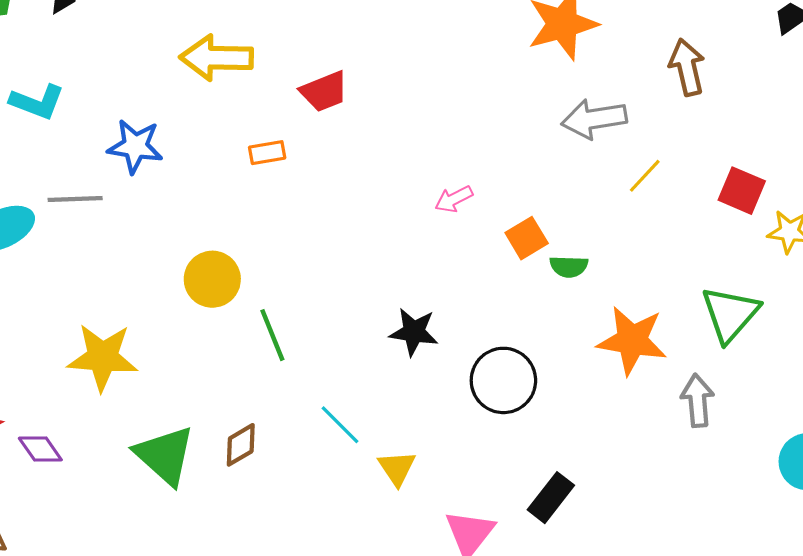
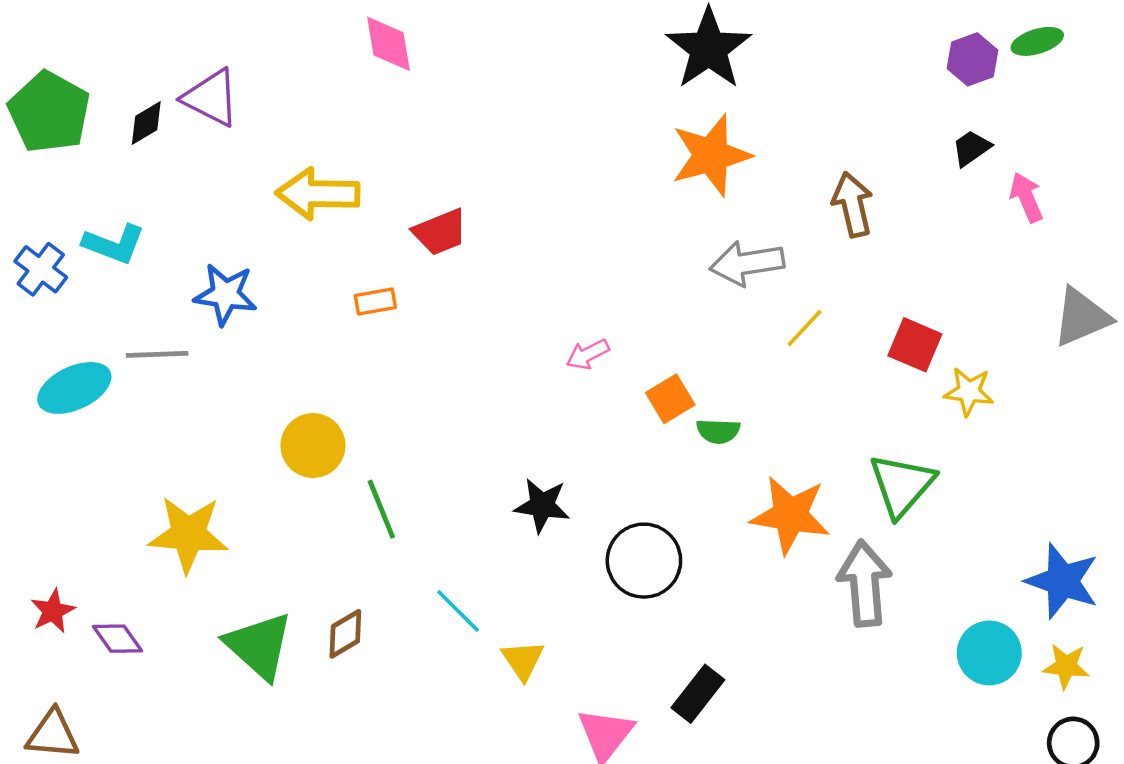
gray arrow: (697, 400) -> (865, 583), size x1.4

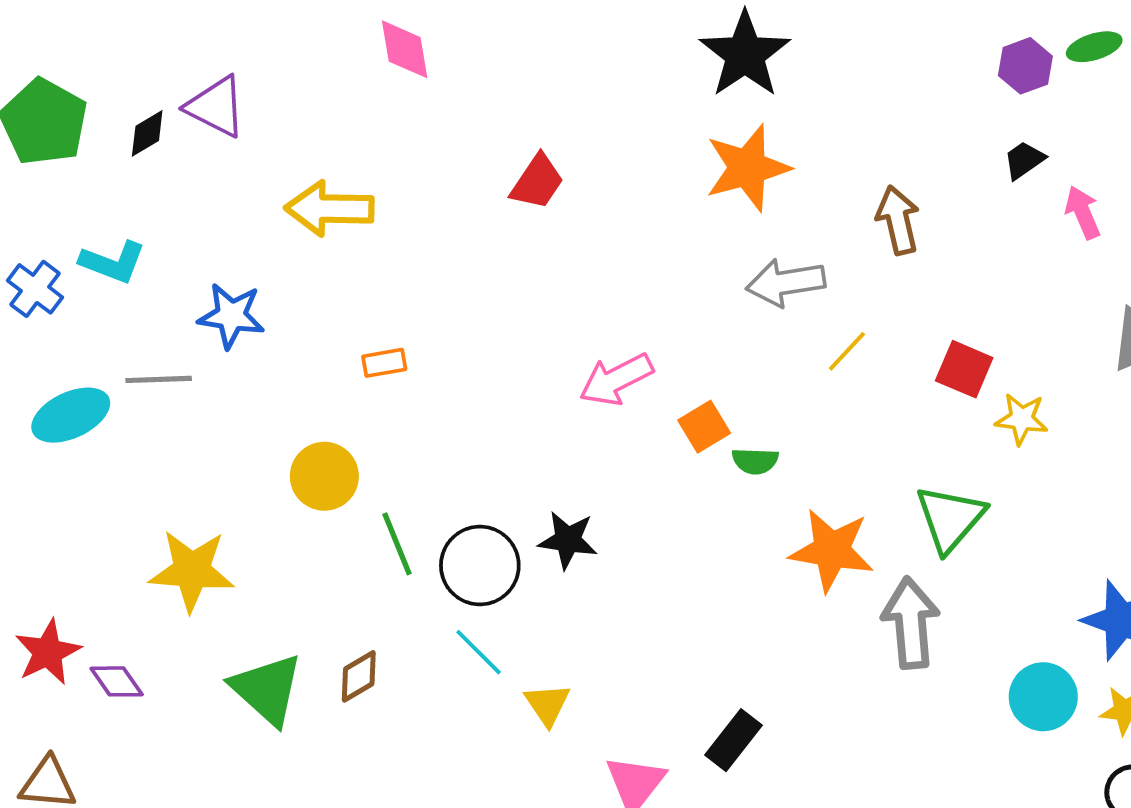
red trapezoid: (440, 232) -> (537, 182), moved, turned -34
orange rectangle: (375, 302) -> (384, 363), moved
pink arrow: (588, 354) -> (616, 379), size x1.6
black circle: (644, 561) -> (480, 565), moved
red star: (53, 611) -> (48, 652), size x1.4

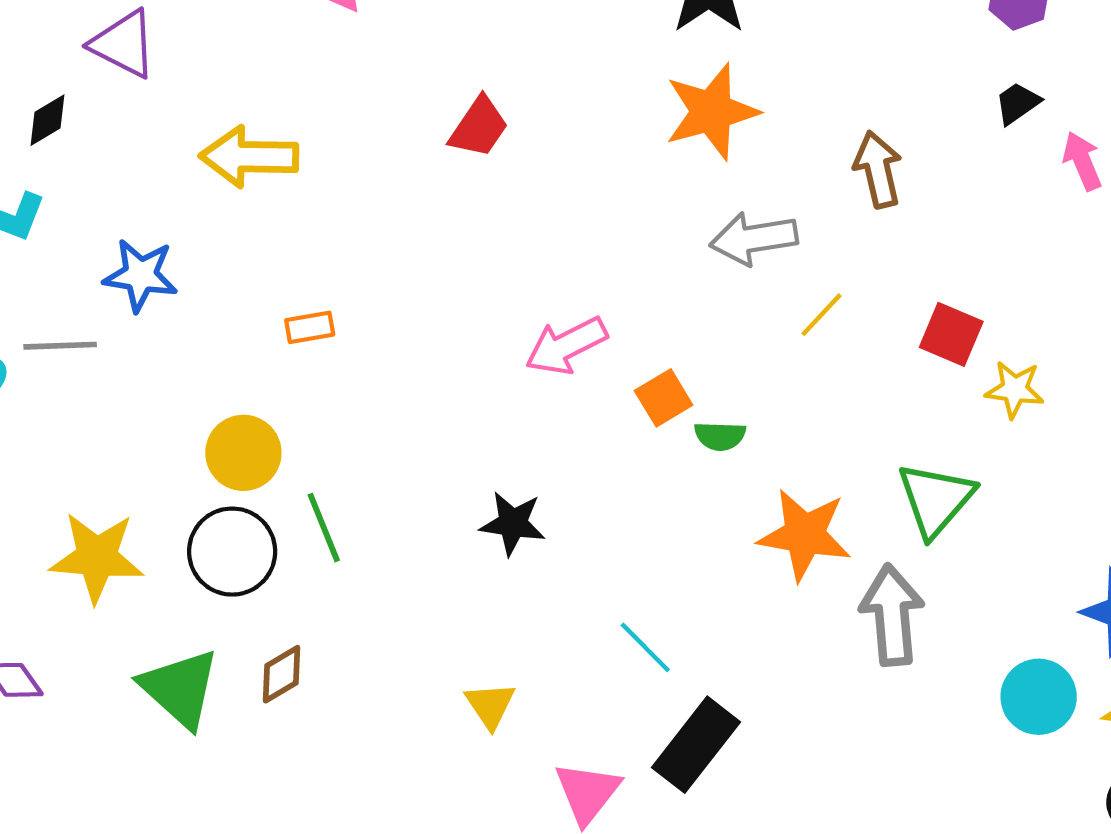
black diamond: (147, 133) -> (47, 120), moved
black circle: (480, 565) -> (232, 552), moved
cyan line: (479, 652) -> (645, 647), moved
black rectangle: (733, 740) -> (696, 745), size x1.4

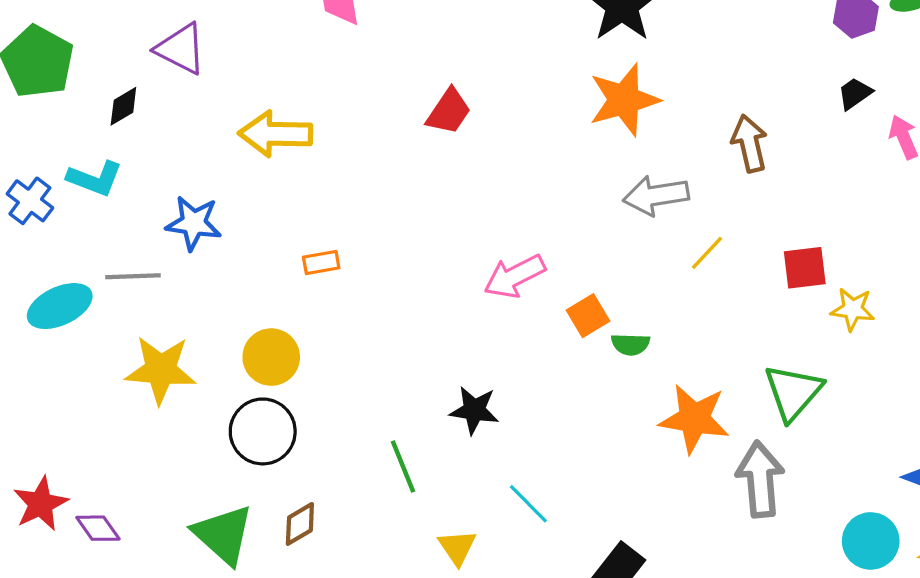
red square: (951, 334) -> (805, 268), turned -30
green line: (324, 528) -> (403, 467), moved
yellow star: (97, 557) -> (161, 370), moved
cyan line: (645, 647) -> (528, 504), moved

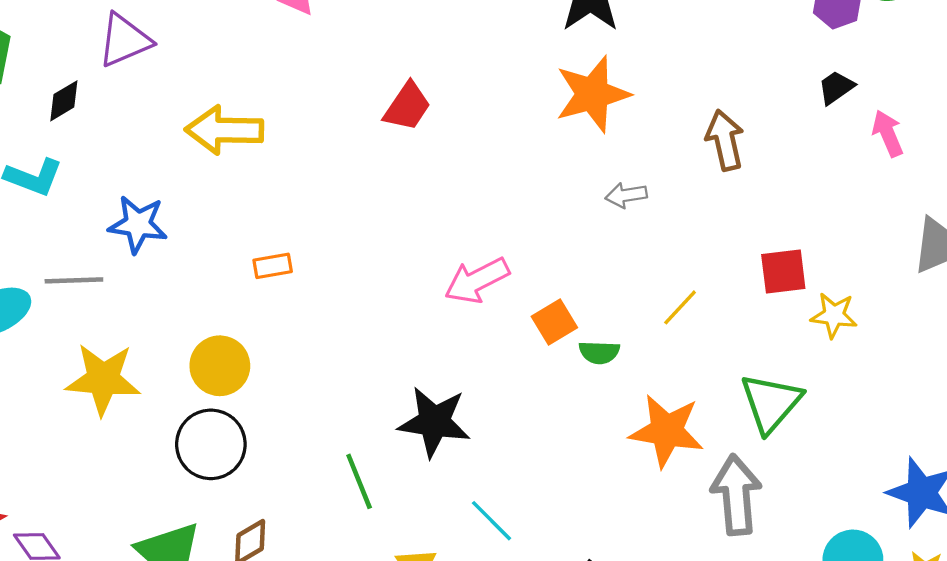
purple triangle: (181, 49) -> (124, 40), turned -50
gray arrow: (656, 195) -> (626, 195), size x0.6
yellow line: (707, 253) -> (680, 307), moved
black star: (474, 410) -> (434, 422), size x1.4

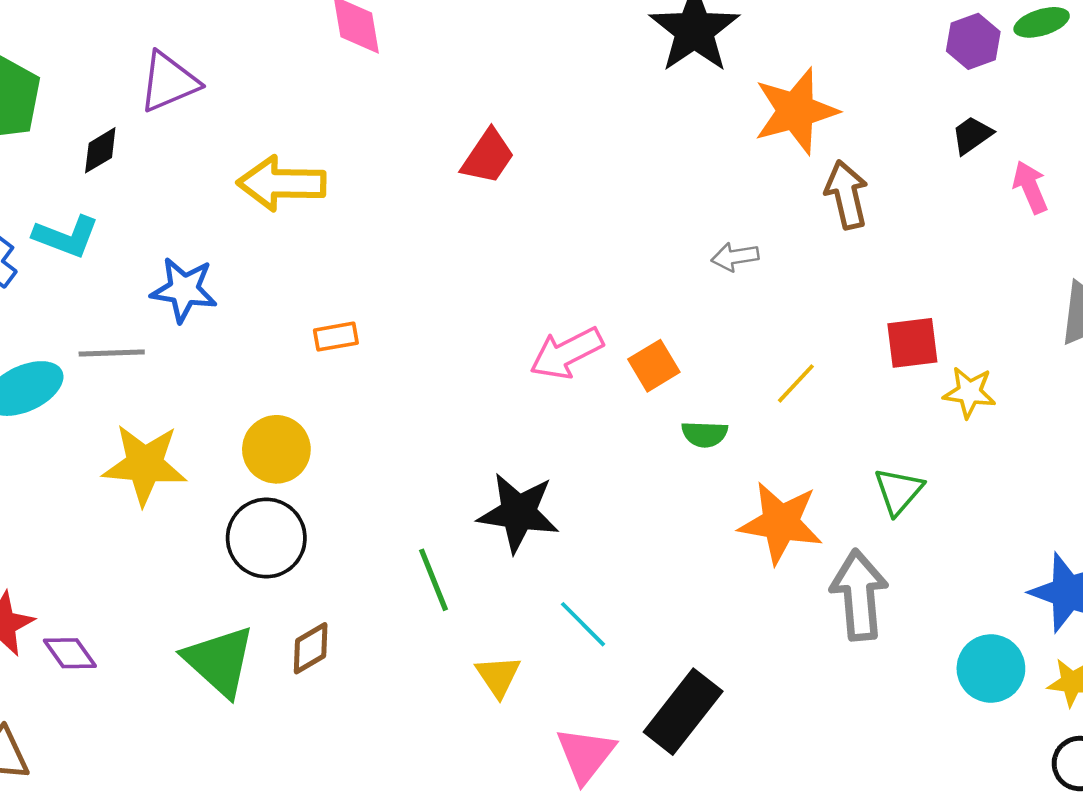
orange star: (593, 94) -> (796, 111), moved
orange square: (554, 322) -> (654, 366), moved
green triangle: (771, 403) -> (898, 491), size x0.7

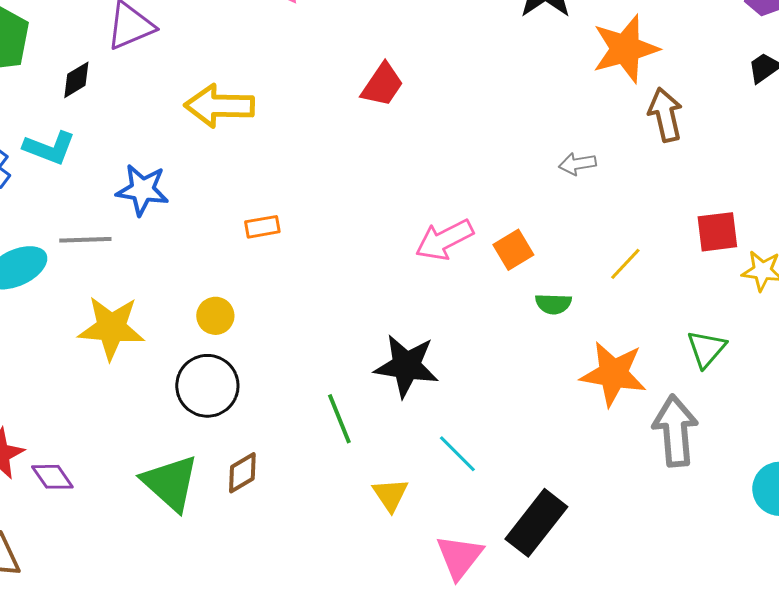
yellow circle: (276, 449) -> (215, 316), size x0.7

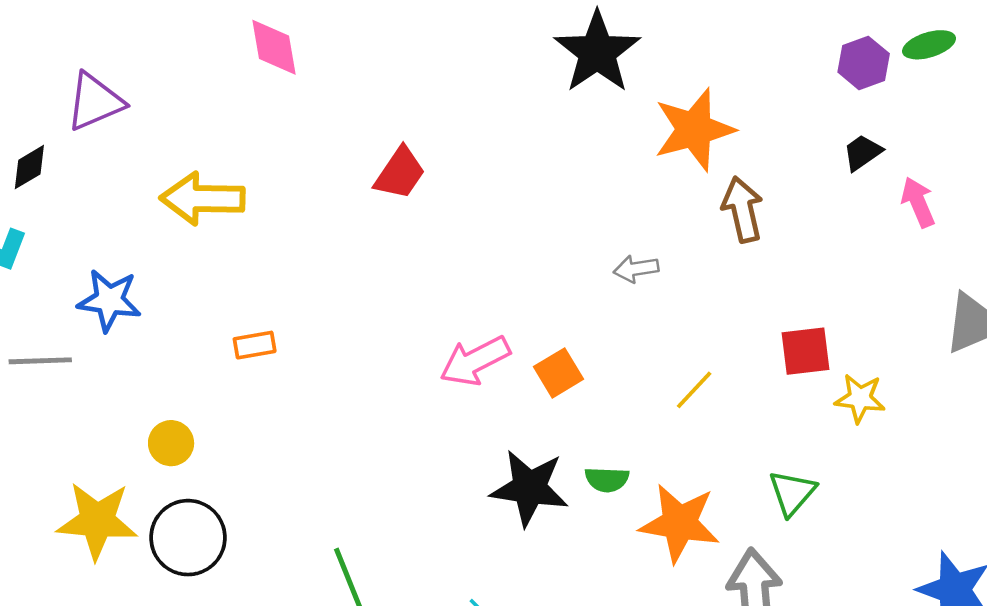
green semicircle: (553, 304) -> (607, 479), moved
yellow circle: (215, 316) -> (171, 443), moved
yellow star: (111, 328) -> (97, 521), moved
black star: (406, 366) -> (529, 488), moved

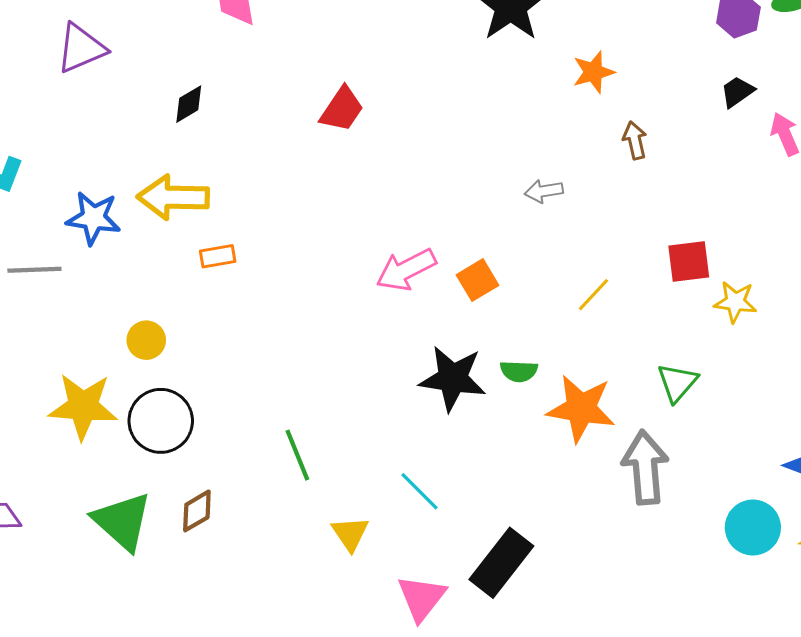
orange star: (694, 130) -> (593, 72), size x0.6
black diamond: (29, 167) -> (189, 104), moved
yellow arrow: (203, 199) -> (173, 197), moved
brown arrow: (743, 209) -> (635, 140), size x0.7

